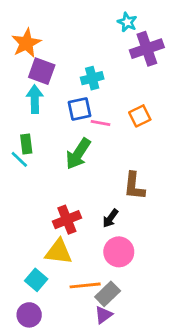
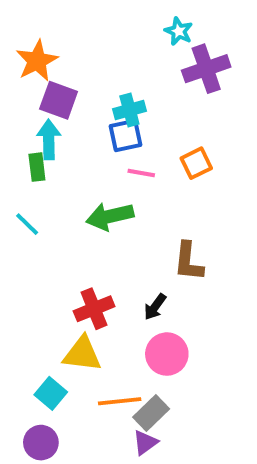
blue square: (80, 109) -> (126, 136), moved
green rectangle: (26, 144) -> (37, 167), moved
green arrow: (78, 154) -> (110, 216), turned 44

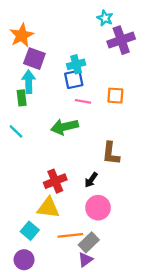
orange square: (196, 163) -> (115, 96), turned 30

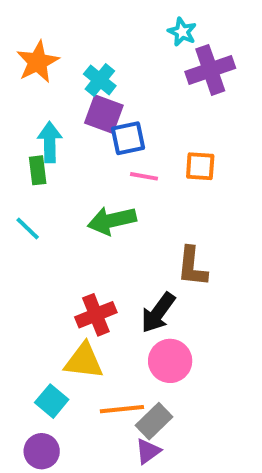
purple square: (34, 59) -> (104, 114), moved
cyan cross: (76, 64) -> (100, 80), moved, turned -36
black arrow: (91, 180) -> (158, 313), size x1.5

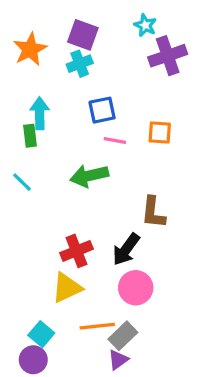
cyan cross: (100, 80) -> (80, 64), turned 30
purple square: (104, 114) -> (83, 35), moved
yellow triangle: (84, 361) -> (67, 288), turned -32
cyan square: (52, 401) -> (41, 334), moved

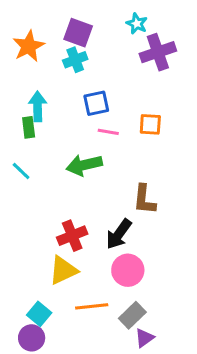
gray rectangle: (123, 336) -> (132, 315), moved
purple triangle: (118, 360) -> (144, 338), moved

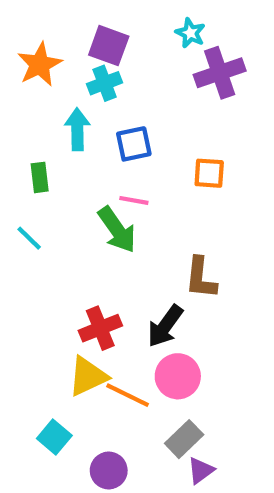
cyan arrow: (38, 106) -> (77, 129), moved
pink line: (108, 132) -> (134, 200), moved
green arrow: (84, 165) -> (117, 230), turned -112
orange line: (92, 306) -> (128, 395), moved, turned 32
purple circle: (32, 338) -> (109, 470), moved

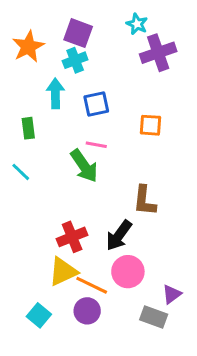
gray rectangle: (184, 439) -> (154, 317), moved, turned 64
purple circle: (109, 470) -> (87, 311), moved
purple triangle: (201, 470) -> (172, 294), moved

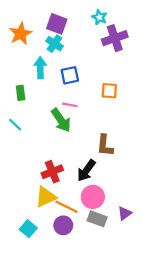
cyan cross: (75, 60) -> (55, 44), turned -35
gray rectangle: (154, 317) -> (97, 219), moved

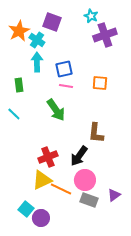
cyan cross: (55, 44) -> (37, 40), moved
pink line: (70, 105) -> (66, 86), moved
purple circle: (63, 225) -> (41, 218), moved

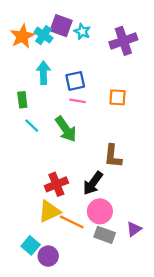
cyan star: (91, 16) -> (82, 32), moved
cyan cross: (37, 40) -> (43, 35), moved
cyan line: (14, 114) -> (32, 126), moved

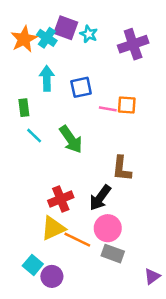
pink line: (78, 101) -> (108, 109), moved
purple triangle: (134, 229) -> (152, 276), moved

